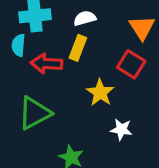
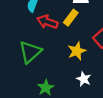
green triangle: (35, 113) -> (30, 52), turned -30

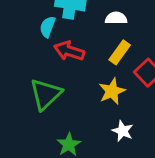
yellow rectangle: (71, 18) -> (120, 52), moved

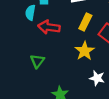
green triangle: (46, 94) -> (37, 61), size x0.6

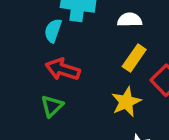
red arrow: (49, 27) -> (63, 69), moved

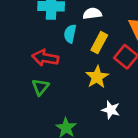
cyan semicircle: (53, 31) -> (70, 34), moved

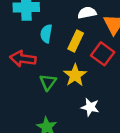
white semicircle: (92, 14) -> (87, 13), moved
green triangle: (40, 87) -> (48, 82), moved

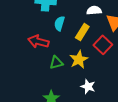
green triangle: (48, 82) -> (56, 63), turned 32

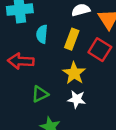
green triangle: (56, 63) -> (40, 94), moved
white star: (88, 87) -> (77, 99), moved

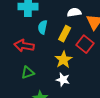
green triangle: (40, 94) -> (28, 73), moved

